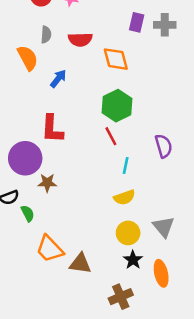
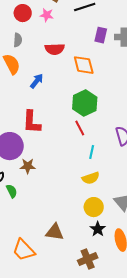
gray semicircle: (46, 35) -> (18, 40), moved
orange trapezoid: (50, 249) -> (24, 250), moved

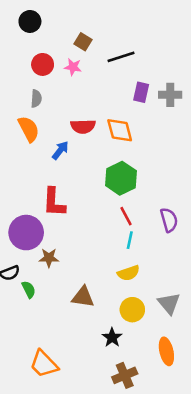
red semicircle: (55, 49) -> (83, 126), moved
red line: (80, 128) -> (126, 216), moved
black star: (98, 229) -> (112, 337), moved
brown triangle: (55, 232) -> (83, 297), moved

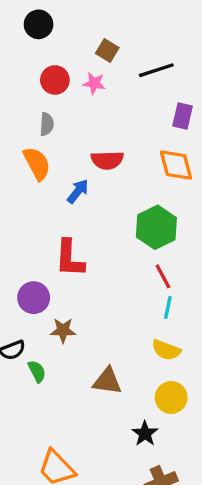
orange diamond: (120, 130) -> (176, 165), moved
purple circle: (26, 233) -> (34, 298), size x0.7
yellow semicircle: (129, 273) -> (166, 350), turned 40

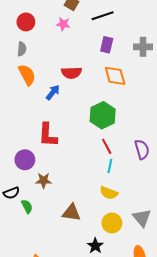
red circle: (55, 80) -> (26, 22), moved
purple rectangle: (183, 116) -> (107, 45), moved
gray semicircle: (47, 124) -> (22, 49), moved

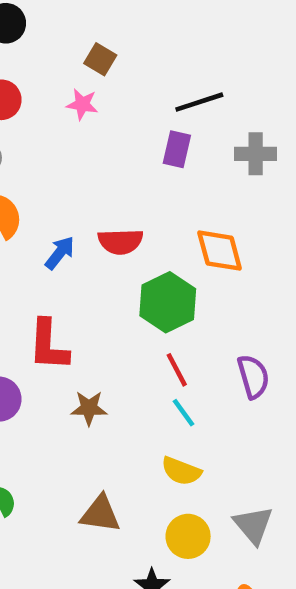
black line: (103, 16) -> (199, 102), moved
red semicircle: (71, 73) -> (120, 242), moved
orange diamond: (115, 76) -> (220, 251), moved
cyan line: (110, 166) -> (184, 413), turned -48
brown star: (44, 181) -> (89, 408), moved

